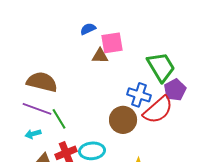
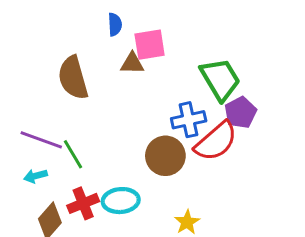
blue semicircle: (88, 29) -> (115, 24), turned 112
brown semicircle: (42, 82) -> (73, 78), moved, turned -120
blue cross: (139, 95) -> (189, 120), turned -30

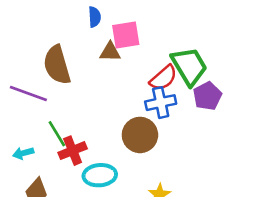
purple line: (41, 140) -> (28, 93), moved
red semicircle: (216, 141) -> (163, 78), moved, size x0.7
red cross: (83, 203) -> (73, 151), moved

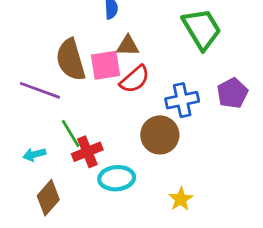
pink square: (126, 35) -> (105, 65), moved
green trapezoid: (189, 66) -> (202, 29), moved
red semicircle: (163, 78) -> (135, 79), moved

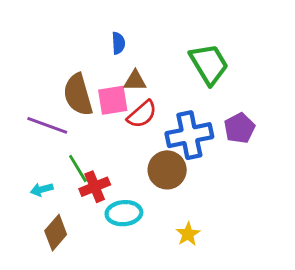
blue cross: (182, 100) -> (189, 135), size x1.4

